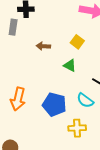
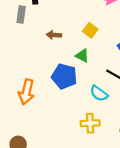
blue pentagon: (54, 105) -> (64, 76), moved

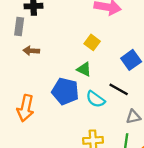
brown arrow: (54, 35) -> (31, 51), moved
cyan semicircle: (99, 93) -> (95, 99), moved

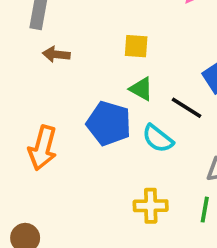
yellow square: (92, 42) -> (136, 46), moved, turned -35
black line: (119, 89) -> (187, 108), moved

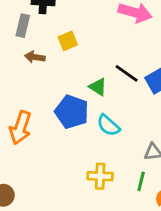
yellow square: (136, 46) -> (68, 41), moved, turned -30
black line: (187, 108) -> (127, 73), moved

